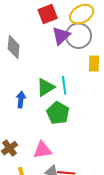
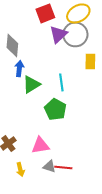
green triangle: (46, 87) -> (31, 84), moved
blue arrow: (21, 100) -> (19, 68), moved

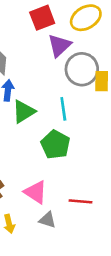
gray circle: (75, 34) -> (82, 69), moved
pink triangle: (40, 145) -> (36, 192), turned 42
red line: (63, 167) -> (80, 201), moved

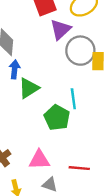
cyan line: (63, 109) -> (73, 99), moved
pink triangle: (36, 192) -> (39, 160), turned -35

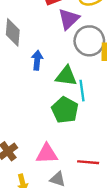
blue arrow: (15, 69) -> (37, 60), moved
green triangle: (29, 88) -> (66, 76), moved, turned 40

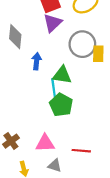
purple triangle: (69, 19) -> (53, 23), moved
cyan line: (82, 91) -> (54, 88), moved

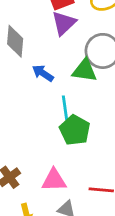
blue arrow: (37, 61) -> (43, 73), turned -63
green triangle: (62, 75) -> (85, 70), moved

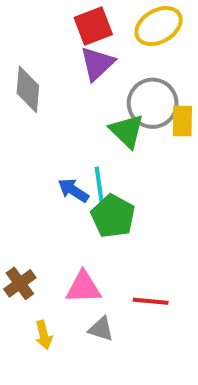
green triangle: (85, 70) -> (127, 131), turned 36
blue arrow: (43, 73) -> (73, 190), moved

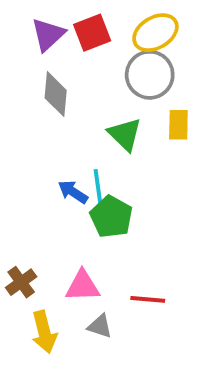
purple triangle: (97, 64) -> (48, 35), moved
gray diamond: (28, 89) -> (56, 94), moved
gray circle: (153, 103) -> (150, 75), moved
yellow arrow: (44, 335) -> (44, 332), size x1.5

